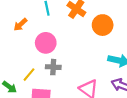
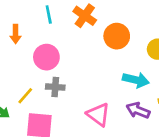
orange arrow: (20, 24) -> (16, 34), turned -48

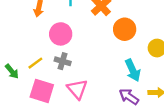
cyan arrow: (136, 80) -> (133, 70), turned 40
pink triangle: (98, 115) -> (77, 89), moved

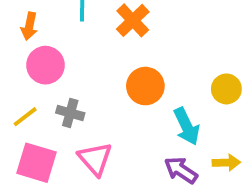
orange circle: (125, 29) -> (145, 86), moved
pink circle: (61, 34) -> (45, 65), moved

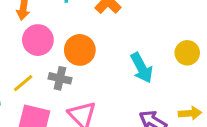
orange circle: (145, 86) -> (80, 50), moved
cyan arrow: (187, 126) -> (142, 68), moved

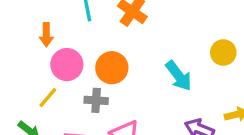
yellow line: (23, 83) -> (48, 97), moved

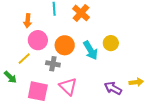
yellow circle: (223, 53) -> (111, 43), moved
cyan arrow: (179, 76) -> (91, 50), moved

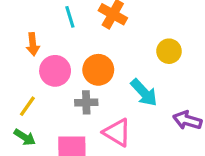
cyan arrow: (91, 50) -> (144, 92), moved
yellow line: (24, 59) -> (27, 106), moved

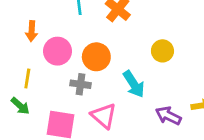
orange arrow: (33, 44) -> (32, 31), moved
yellow line: (27, 106) -> (27, 79), turned -36

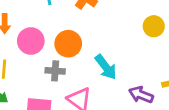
yellow circle: (162, 51) -> (154, 26), moved

